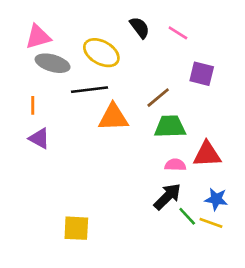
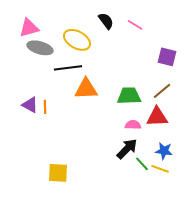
purple square: (202, 74) -> (167, 57), moved
brown line: (158, 98) -> (162, 91), moved
orange line: (33, 105) -> (45, 107), moved

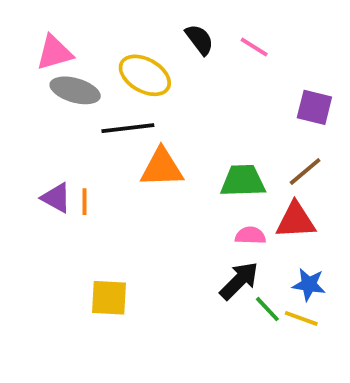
yellow square: (58, 173) -> (109, 298), moved

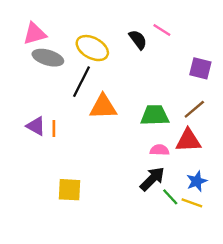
black semicircle: (200, 40) -> (138, 40), moved
black line: (128, 128) -> (81, 82), turned -56
blue star: (309, 285) -> (197, 181), turned -30

